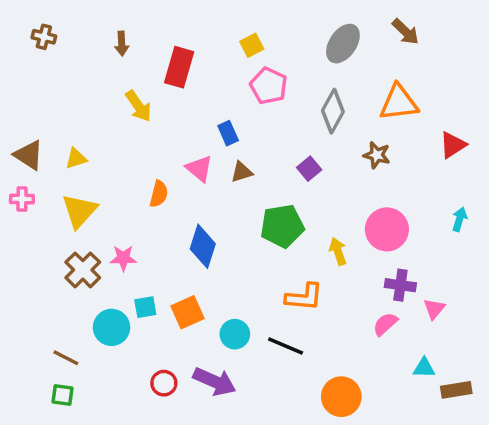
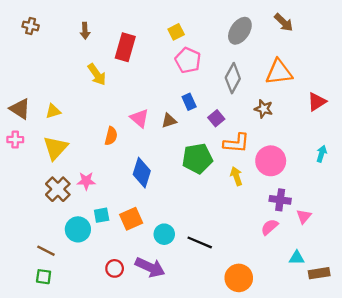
blue rectangle: (228, 133) -> (189, 102), moved
orange L-shape: (304, 297) -> (236, 143), moved

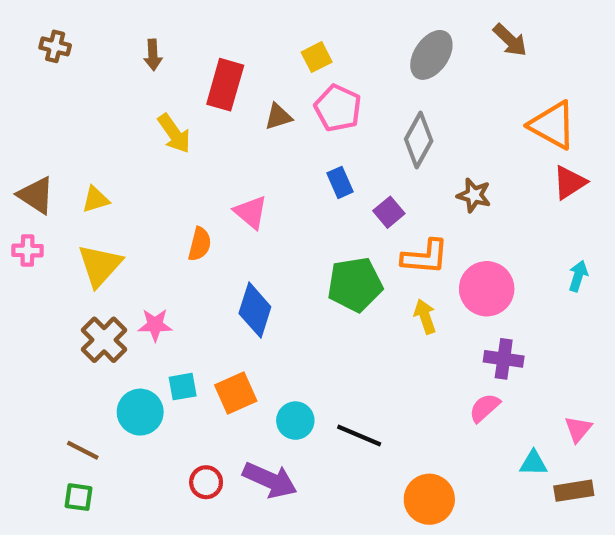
orange triangle: (279, 72) -> (553, 125), moved, turned 36
brown triangle: (169, 121) -> (278, 117), moved
pink triangle: (304, 216) -> (578, 429), moved

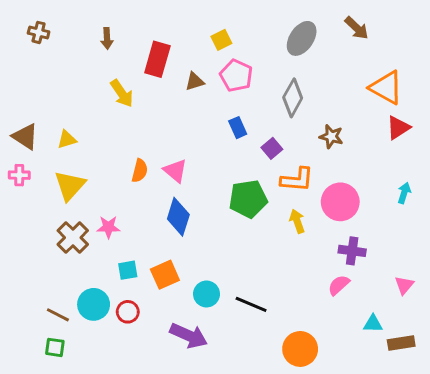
pink triangle: (251, 212) -> (175, 171), moved
cyan circle: (140, 412) -> (94, 304), moved
pink triangle: (578, 429) -> (404, 285), moved
red circle: (206, 482) -> (128, 312), moved

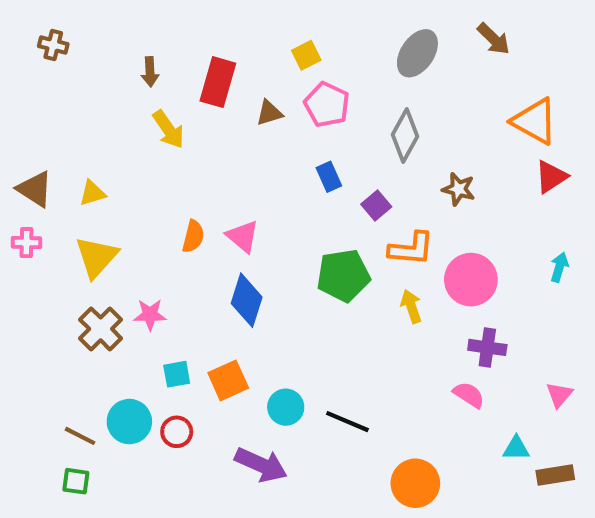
brown arrow: (107, 38) -> (150, 72), moved
pink semicircle: (339, 285) -> (469, 395), turned 75

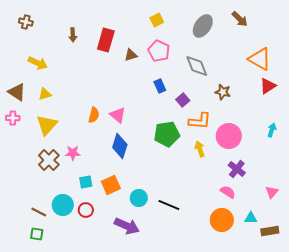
yellow square: (306, 55) -> (157, 20), moved
yellow arrow: (168, 129) -> (38, 63), moved, turned -30
gray diamond: (405, 136) -> (197, 66), turned -50
purple cross: (487, 347) -> (237, 169), turned 30
orange circle: (415, 483) -> (222, 220), moved

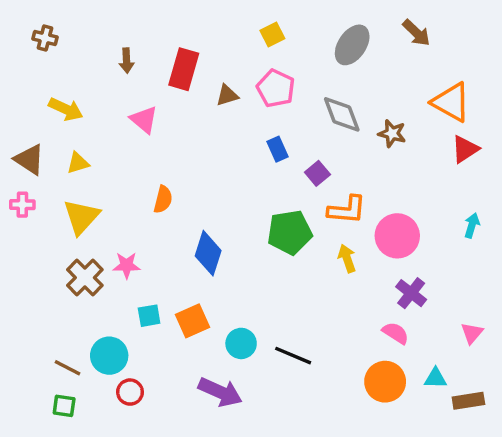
brown star: (223, 92) -> (392, 133), moved
pink triangle: (118, 115) -> (144, 120), moved
red circle: (86, 210) -> (130, 392), moved

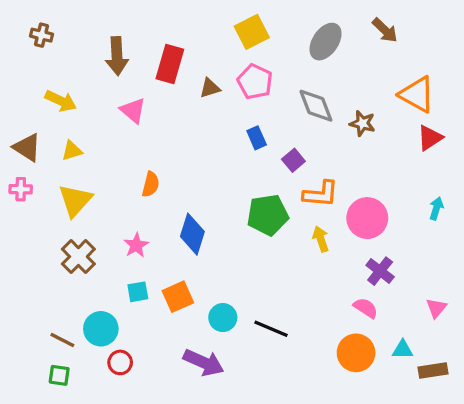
yellow square: (272, 35) -> (252, 32), size x1.5
brown arrow: (127, 61) -> (117, 56), size x1.6
pink star: (127, 265) -> (136, 245), moved, turned -30

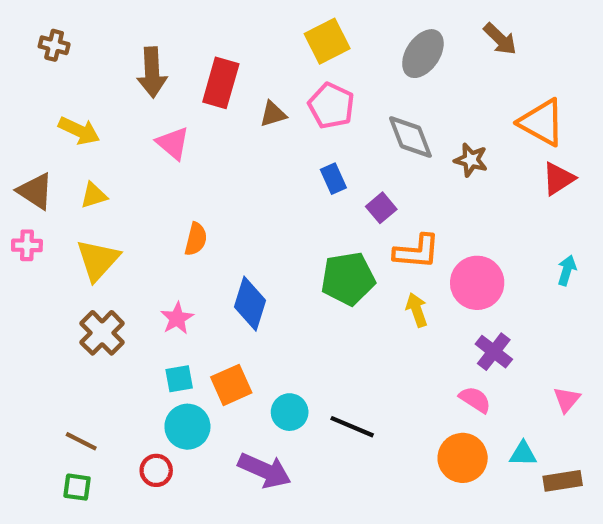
cyan circle: (101, 329) -> (187, 427), moved

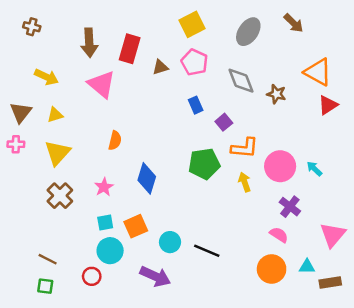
pink triangle: (173, 143) -> (101, 84), size x1.4
brown triangle: (35, 191) -> (21, 112), turned 35
cyan arrow: (567, 270) -> (314, 169), moved, turned -63
pink triangle: (567, 400) -> (333, 235), size x1.6

